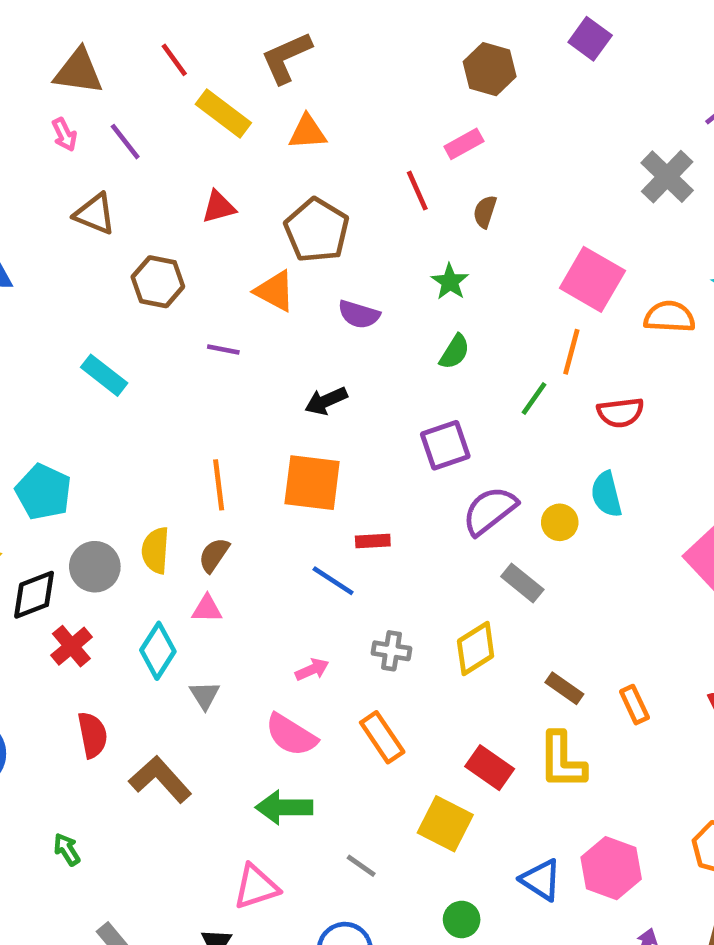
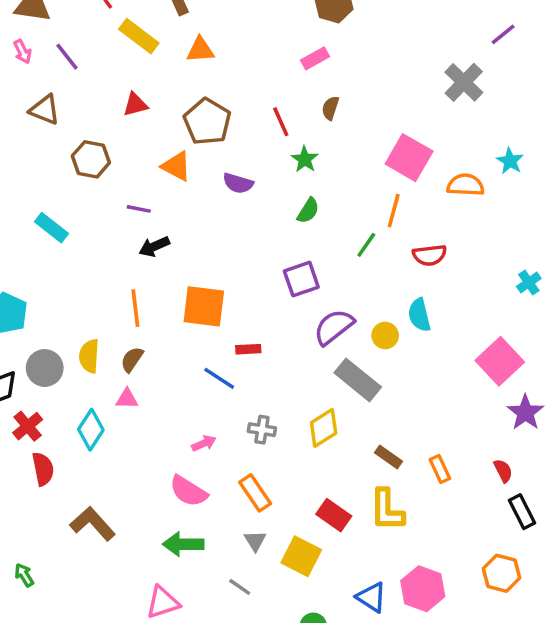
red line: (417, 191) -> (281, 122), moved
black arrow: (326, 401) -> (154, 247), moved
gray rectangle: (522, 583) -> (358, 380), size x1.5
gray triangle: (205, 695) -> (255, 541), moved
red semicircle: (92, 735) -> (43, 469), moved

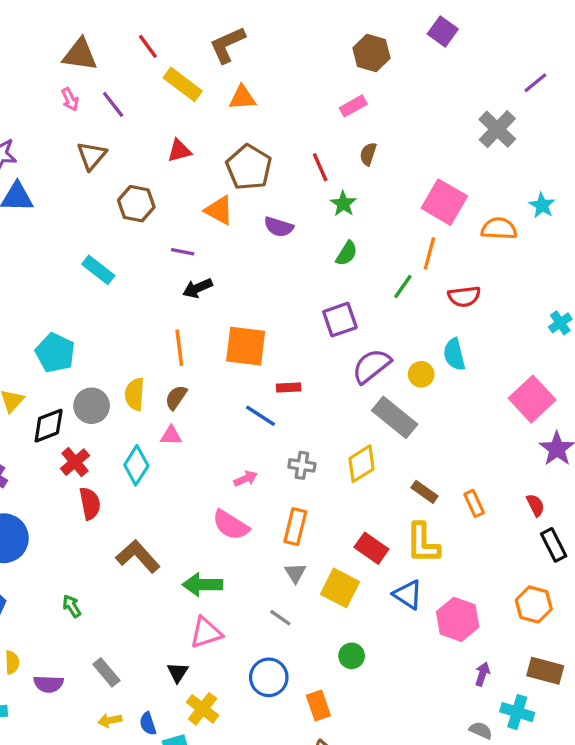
brown triangle: (45, 110) -> (92, 156), turned 48
orange rectangle: (255, 493) -> (295, 527), turned 48
green arrow: (183, 544) -> (203, 585), moved
blue triangle: (371, 597) -> (408, 595), moved

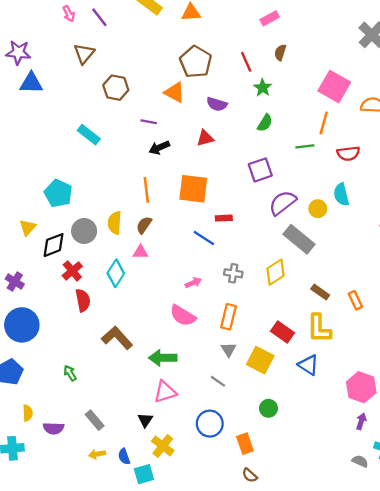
red triangle: (179, 151) -> (205, 138), moved
green line: (403, 286) -> (305, 146), turned 48
pink hexagon: (458, 619) -> (361, 387), moved

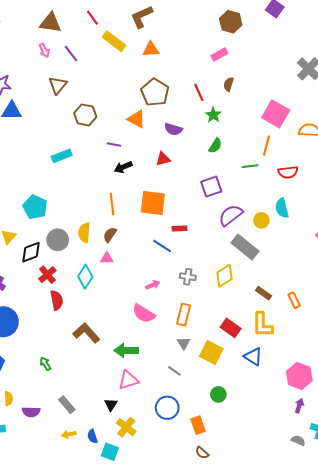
cyan rectangle: (89, 135) -> (62, 156), turned -60
cyan square: (144, 474) -> (110, 452), turned 36

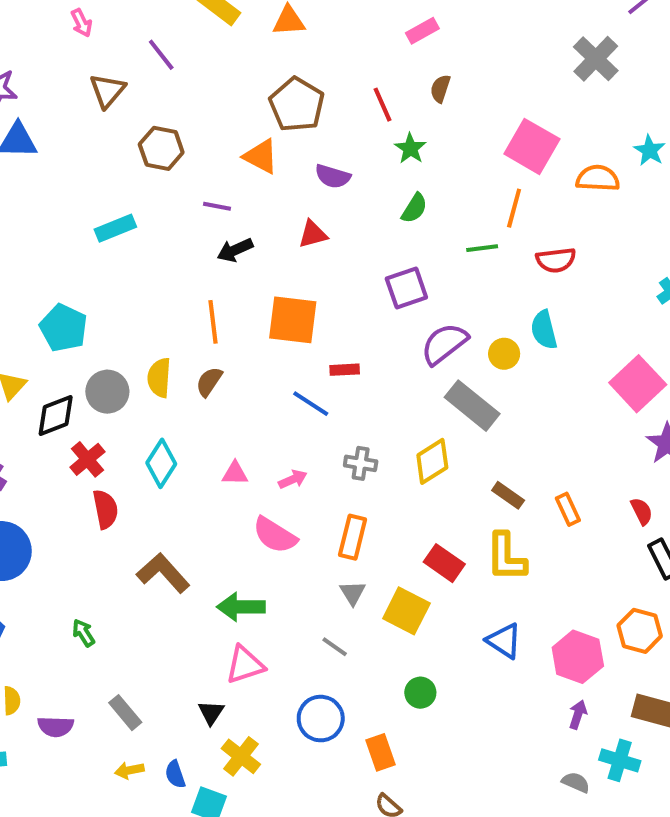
purple line: (71, 53) -> (161, 55), moved
pink triangle: (107, 258) -> (235, 473), moved
blue triangle: (253, 357) -> (504, 641), moved

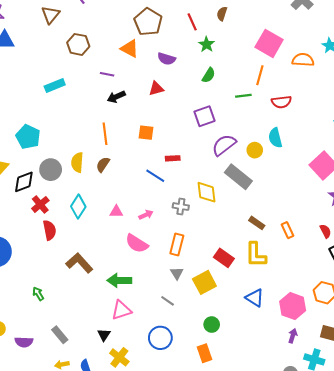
orange square: (293, 320) -> (146, 133), size x0.6
yellow diamond: (432, 461) -> (207, 192), moved, turned -65
yellow square: (406, 611) -> (204, 282), turned 35
orange rectangle: (380, 752) -> (204, 353), moved

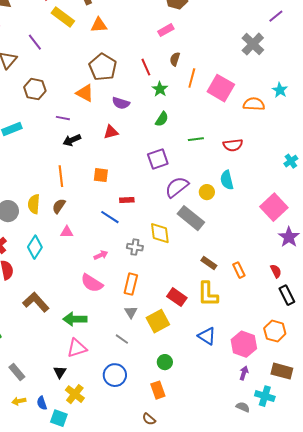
orange line: (260, 75) -> (192, 78), moved
pink triangle: (116, 212) -> (67, 232), moved

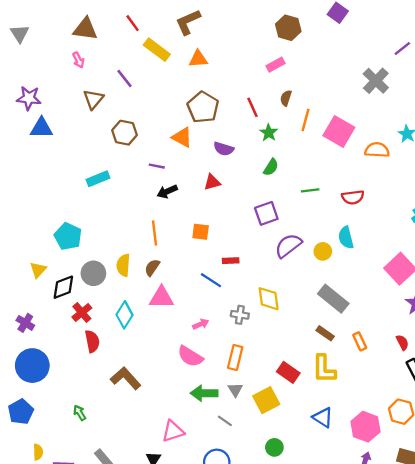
gray rectangle: (191, 218) -> (333, 299), moved
pink triangle: (67, 232) -> (161, 298), size x1.6
green arrow: (75, 319) -> (204, 393), moved

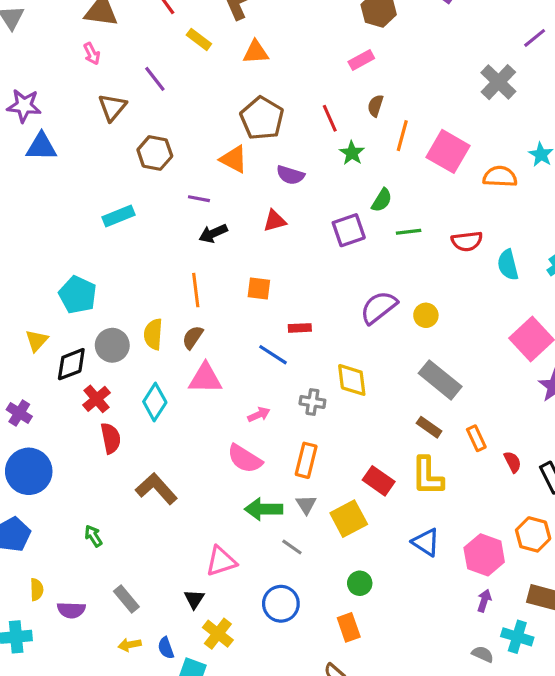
yellow rectangle: (157, 50) -> (199, 39), size x0.7
green semicircle: (271, 167) -> (382, 200), moved
purple square: (266, 213) -> (349, 230), moved
cyan semicircle: (346, 238) -> (508, 265), moved
red semicircle: (402, 342) -> (513, 462), moved

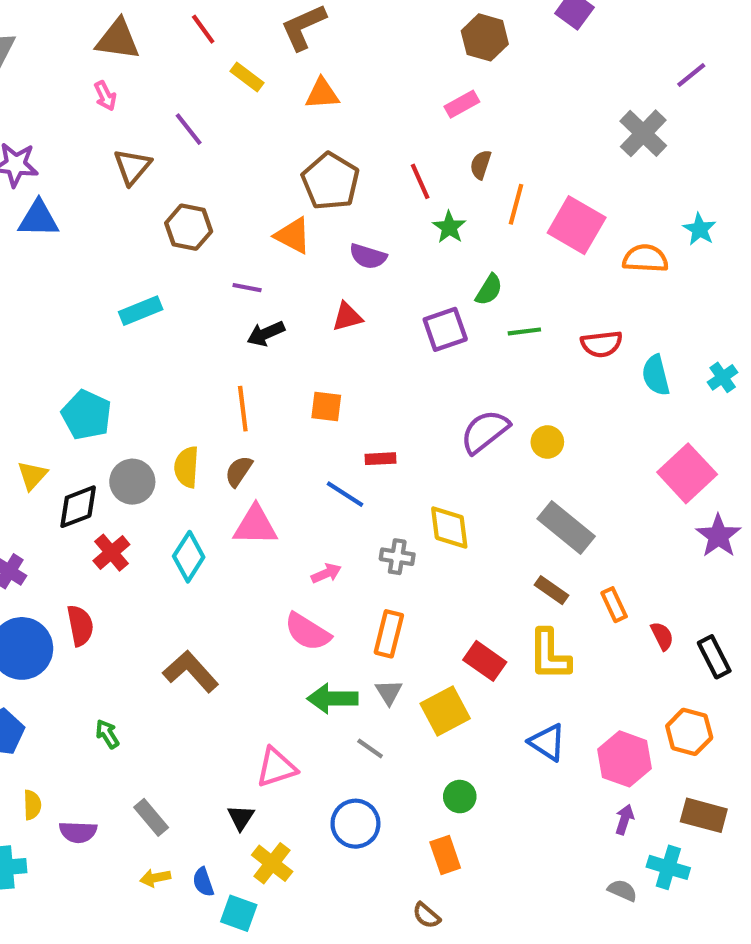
red semicircle: (111, 438) -> (80, 626), moved

